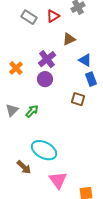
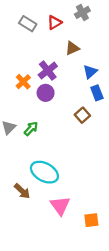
blue triangle: (85, 60) -> (90, 72), turned 48
orange cross: (16, 68) -> (23, 82), moved
brown square: (78, 99) -> (82, 115), turned 32

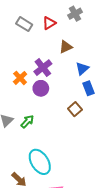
cyan ellipse: (44, 172) -> (40, 162), turned 30

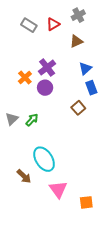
brown triangle: (66, 47) -> (76, 41), moved

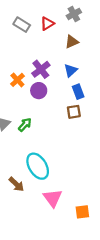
blue triangle: (85, 68) -> (71, 70), moved
blue rectangle: (91, 88) -> (78, 92), moved
brown square: (78, 108) -> (74, 112), turned 32

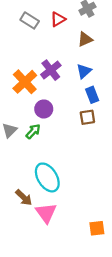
orange cross: (17, 80) -> (25, 82), size x1.5
purple circle: (39, 91) -> (44, 109), moved
pink triangle: (53, 198) -> (46, 213), moved

